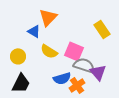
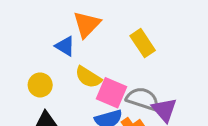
yellow rectangle: (102, 29) -> (143, 43), moved
pink square: (74, 51) -> (112, 93), moved

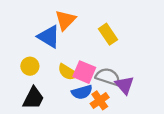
blue triangle: (65, 46) -> (49, 37), size x1.5
yellow semicircle: (88, 77) -> (68, 72), moved

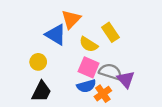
yellow semicircle: (68, 72) -> (89, 44), moved

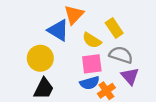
yellow circle: (38, 62) -> (40, 58), size x1.5
pink square: (89, 67) -> (92, 64), turned -30
gray semicircle: (110, 72) -> (121, 55), moved

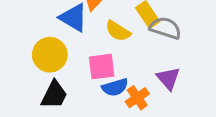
gray semicircle: (121, 55) -> (165, 28), moved
pink square: (92, 64) -> (102, 67), moved

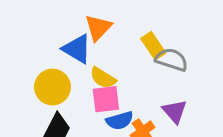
yellow semicircle: (118, 31) -> (103, 78), moved

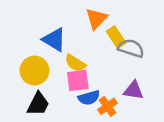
orange triangle: (98, 27) -> (96, 19), moved
purple triangle: (175, 111) -> (133, 90), turned -40

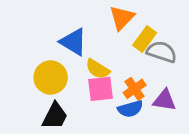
yellow rectangle: (116, 37) -> (145, 39), turned 70
blue semicircle: (89, 98) -> (130, 109), moved
orange cross: (107, 106) -> (135, 89), moved

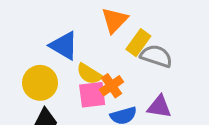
orange cross: (135, 89) -> (112, 86), moved

